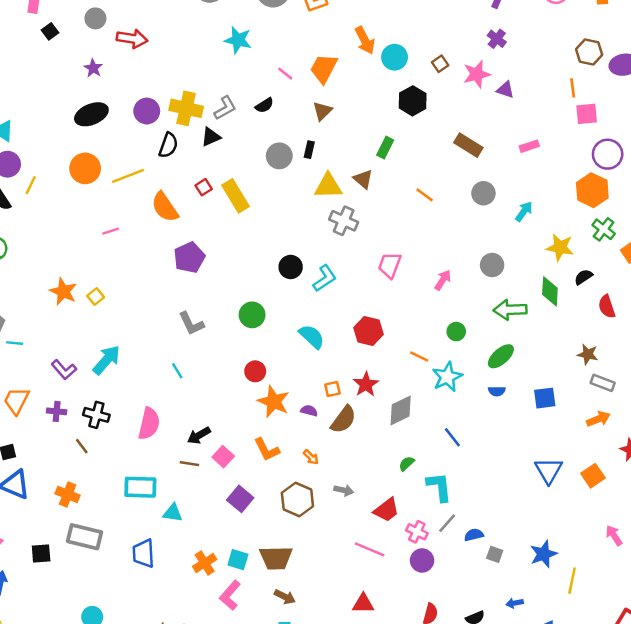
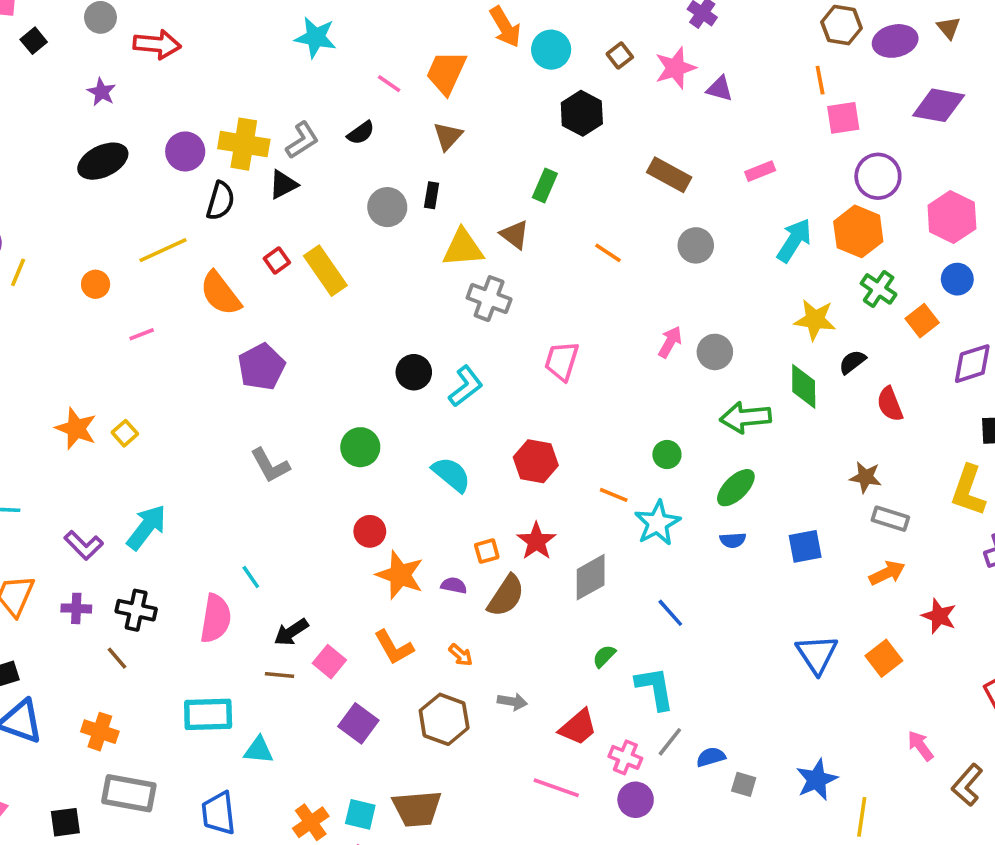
orange circle: (85, 168) -> (96, 284), moved, size x0.6
cyan arrow: (524, 211) -> (794, 240), moved, size x1.4
pink arrow: (443, 280) -> (670, 342), moved
cyan line: (177, 371) -> (251, 577), moved

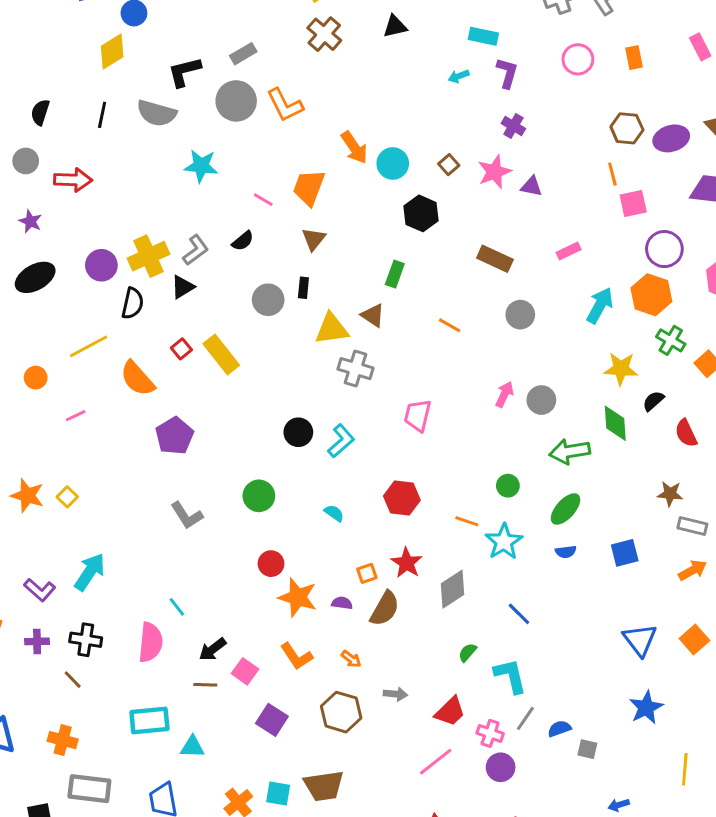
yellow cross: (244, 144) -> (149, 256), turned -30
cyan semicircle: (451, 474) -> (334, 513), size x0.6
blue star: (817, 780) -> (646, 708), moved
pink line: (556, 788) -> (436, 762), turned -54

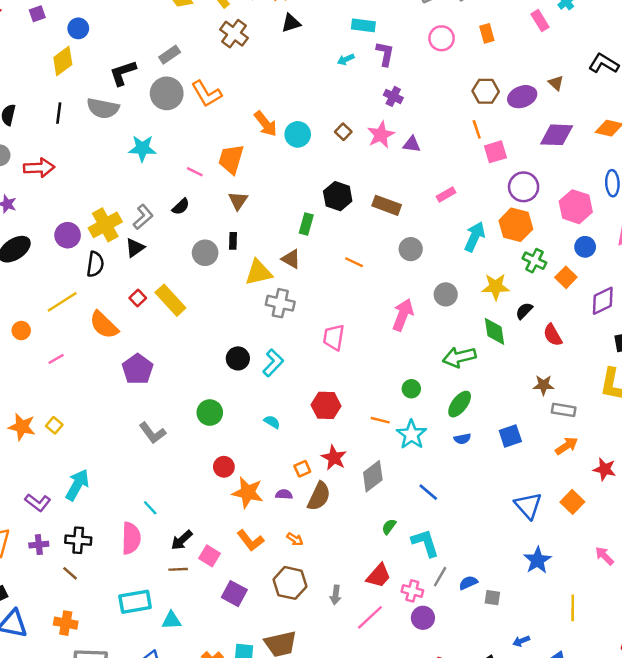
black hexagon: (421, 213) -> (338, 196), moved
pink arrow: (504, 394) -> (403, 315), size x1.5
gray circle: (541, 400) -> (446, 294), moved
gray arrow: (396, 694) -> (336, 595), moved, turned 96

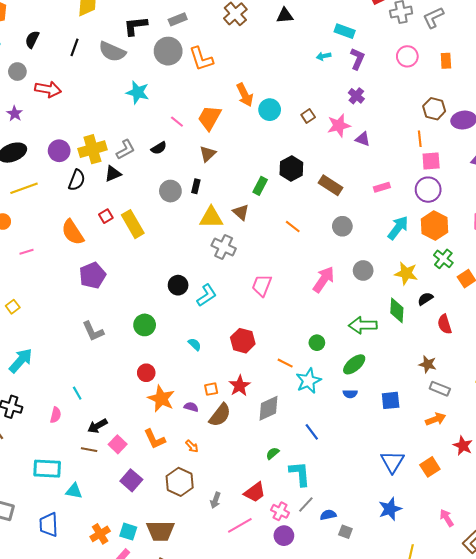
purple circle: (524, 187) -> (428, 190), moved
yellow line: (62, 302) -> (24, 188), moved
pink semicircle: (131, 538) -> (56, 415), size x0.6

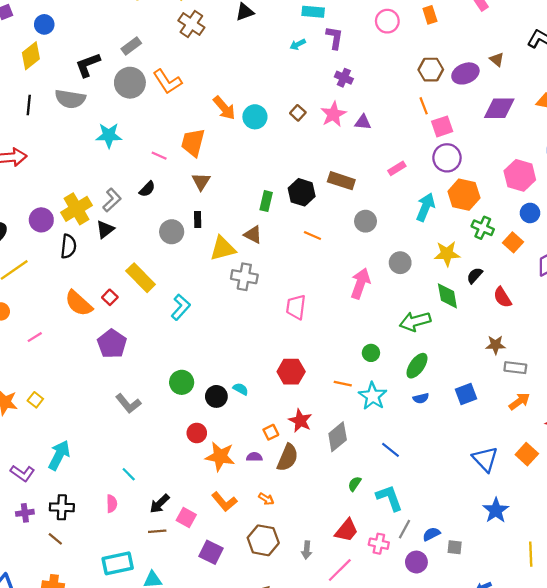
black hexagon: (291, 169) -> (302, 192), moved
red square: (106, 216) -> (110, 297), moved
black circle: (178, 285) -> (216, 396), moved
cyan L-shape: (207, 295) -> (181, 307), moved
purple circle: (284, 536) -> (416, 562), moved

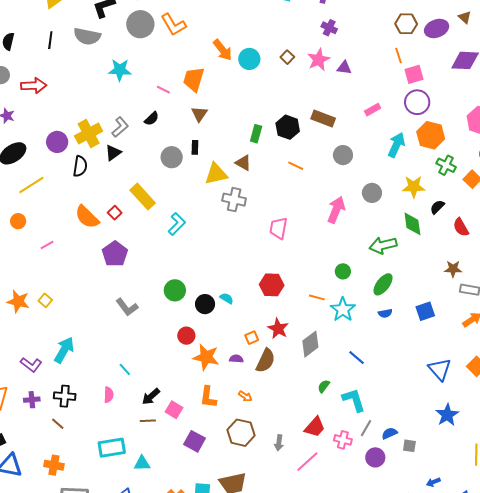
orange L-shape: (224, 502) -> (208, 397), turned 45

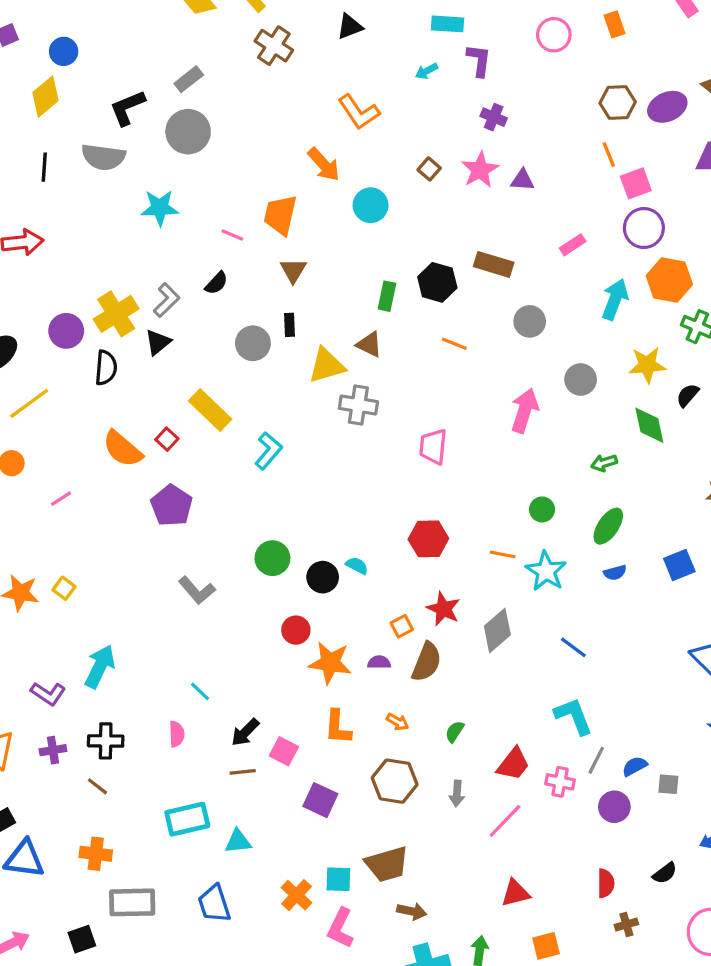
orange L-shape: (173, 25) -> (359, 112), moved
cyan circle: (249, 59) -> (371, 205), moved
green arrow: (383, 245) -> (604, 463), size x0.6
green semicircle: (324, 386) -> (455, 732), moved

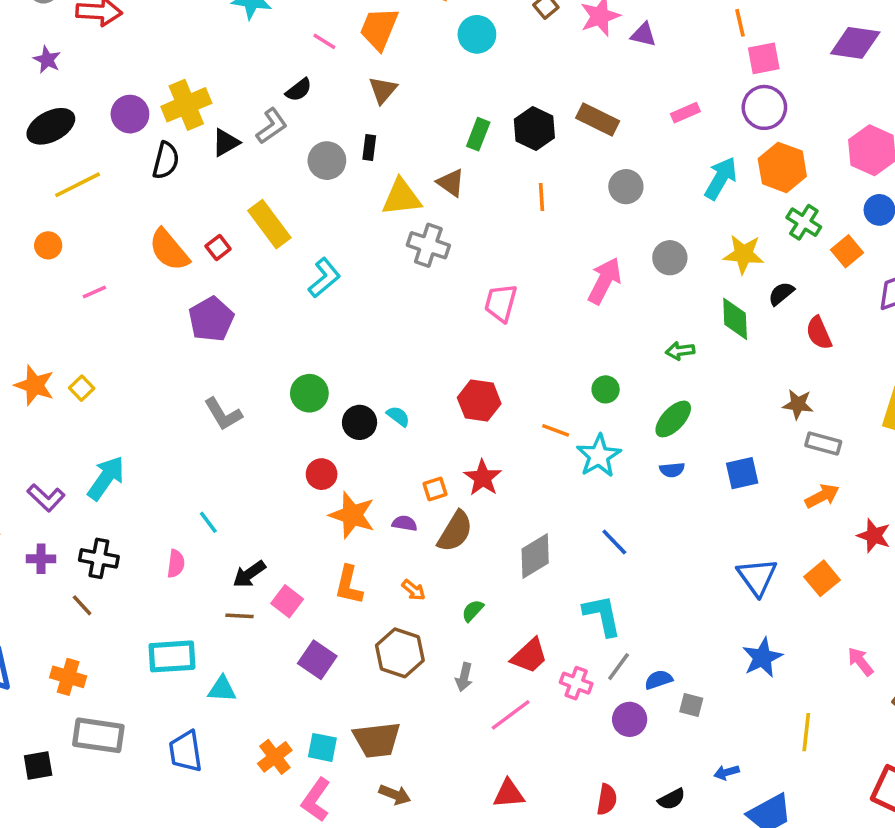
gray L-shape: (167, 300) -> (272, 126), moved
orange line: (454, 344) -> (542, 197), turned 55
gray diamond: (497, 630) -> (535, 556), moved

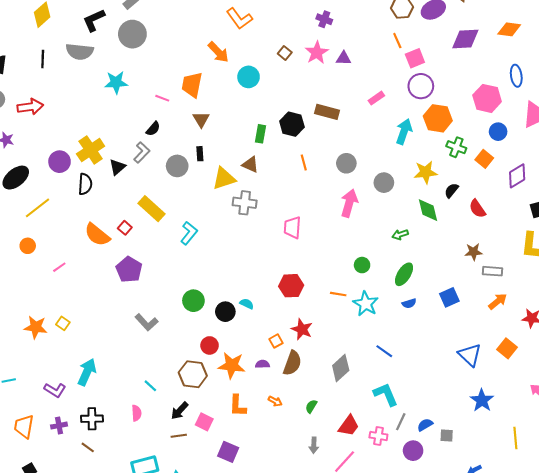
gray circle: (626, 187) -> (346, 163), moved
brown hexagon: (400, 653) -> (193, 374), moved

